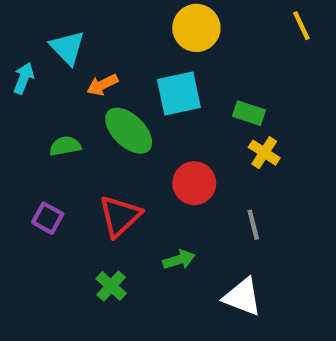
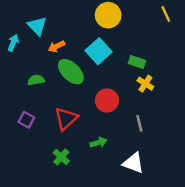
cyan square: (179, 94) -> (99, 51), turned -30

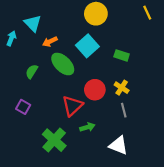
green semicircle: (36, 80) -> (32, 72), turned -48
yellow cross: (145, 84) -> (122, 88), moved
red triangle: (66, 118) -> (72, 106), moved
green cross: (61, 157) -> (54, 140), size x1.6

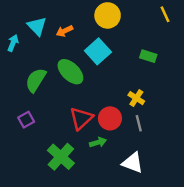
orange arrow: (50, 42) -> (64, 31), moved
green rectangle: (122, 55) -> (148, 56), moved
green semicircle: (32, 72) -> (36, 80), size x1.5
red circle: (95, 90) -> (110, 118), moved
purple square: (23, 107) -> (26, 120), turned 32

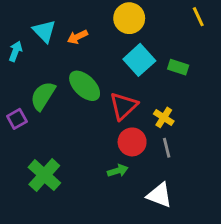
cyan square: (98, 51) -> (139, 60), moved
red triangle: (81, 118) -> (123, 106), moved
purple square: (26, 120) -> (17, 119), moved
green cross: (61, 157) -> (44, 175), moved

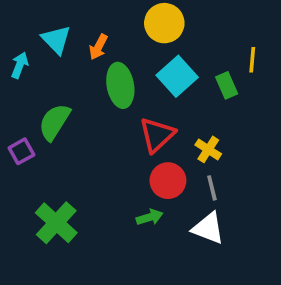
yellow line: (198, 17) -> (252, 60), moved, turned 30
orange arrow: (77, 37) -> (98, 47), turned -36
green rectangle: (178, 67) -> (227, 85), turned 48
green ellipse: (85, 86) -> (120, 85), moved, turned 36
white triangle: (159, 195) -> (208, 228), moved

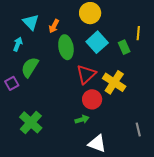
cyan arrow: (20, 65) -> (18, 44), moved
yellow cross: (208, 149) -> (114, 82), size x1.6
gray line: (212, 188) -> (138, 129), moved
white triangle: (208, 228) -> (97, 144), moved

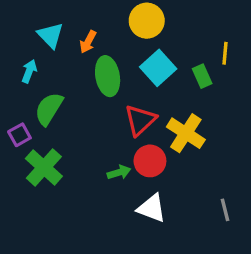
green arrow: (82, 119) -> (119, 172), moved
green cross: (31, 122) -> (44, 167), moved
white triangle: (97, 144) -> (152, 208), moved

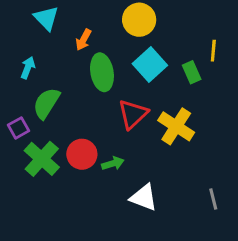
cyan triangle: (50, 35) -> (46, 18), moved
red circle: (150, 161) -> (82, 154), moved

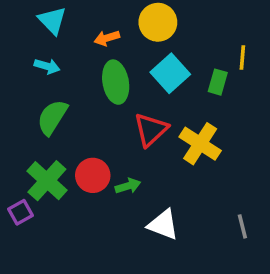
orange arrow: (83, 40) -> (107, 38), moved, turned 45
cyan arrow: (28, 68) -> (47, 66), moved, turned 85
green rectangle: (192, 72) -> (218, 82), turned 40
purple square: (18, 128) -> (21, 212), moved

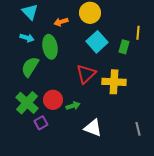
green ellipse: (116, 82) -> (50, 47), moved
yellow cross: (200, 144) -> (114, 82), turned -30
purple square: (21, 212) -> (41, 123), moved

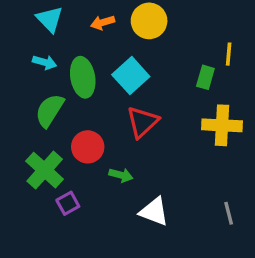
orange arrow: (61, 22) -> (103, 23), moved
cyan square: (97, 42) -> (131, 76), moved
yellow cross: (114, 82) -> (222, 125), moved
red circle: (53, 100) -> (88, 147), moved
green arrow: (73, 106) -> (121, 175), turned 32

